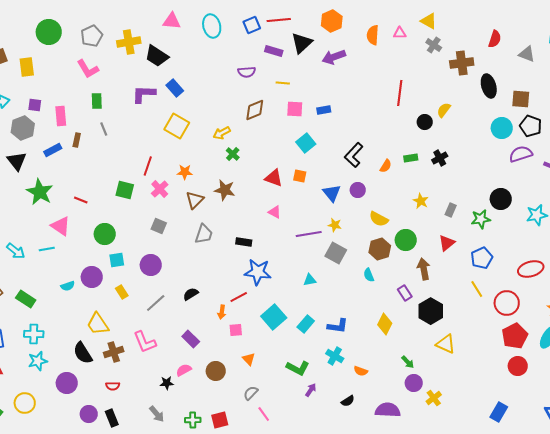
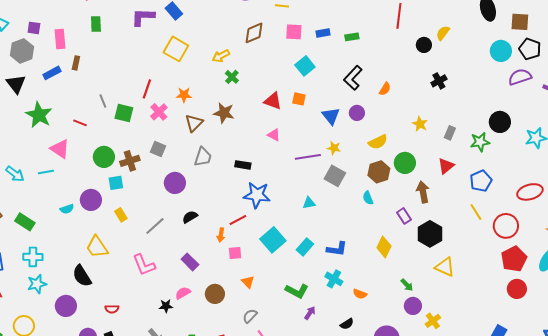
gray line: (104, 129) -> (103, 101), moved
green rectangle: (411, 158) -> (352, 37), moved
yellow semicircle: (379, 219) -> (378, 142), turned -54
purple circle: (151, 265) -> (175, 183), moved
brown cross: (114, 352) -> (130, 161), moved

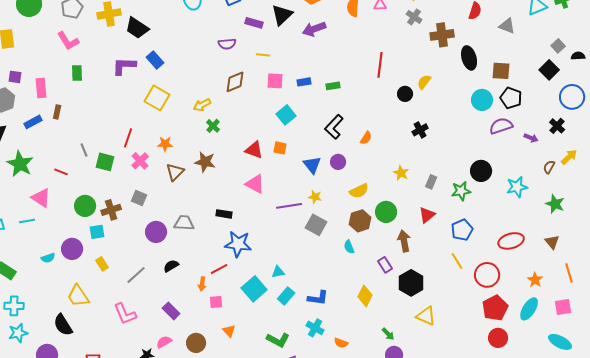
pink triangle: (274, 135) -> (255, 184), size x1.5
gray trapezoid: (203, 157) -> (184, 223), moved, turned -105
cyan triangle: (309, 203) -> (278, 272), moved

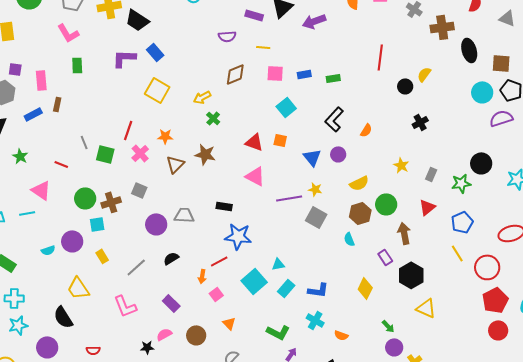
green star: (20, 164) -> (20, 156), size x0.6
pink square: (216, 302) -> (216, 294), turned -32

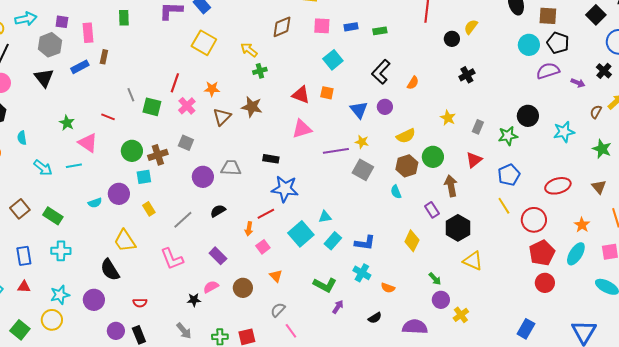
yellow arrow: (202, 97) -> (249, 50), turned 66
green cross: (213, 118) -> (260, 71), turned 32
green star: (20, 156) -> (67, 123), moved
pink triangle: (255, 176) -> (302, 129), turned -45
cyan star: (18, 325) -> (60, 295), moved

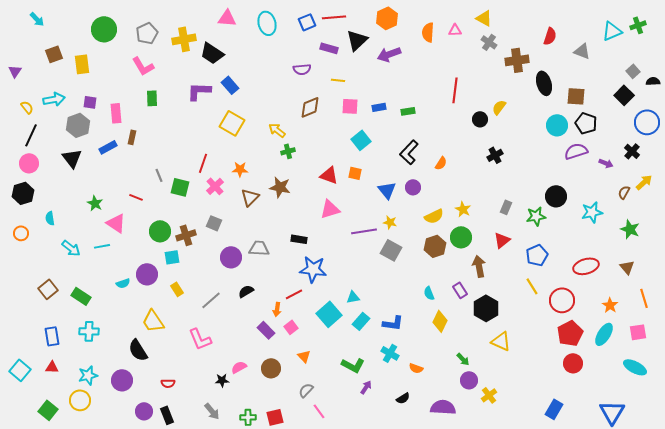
yellow star: (448, 118) -> (463, 209), moved
cyan semicircle: (396, 192) -> (429, 293), moved
purple rectangle: (218, 256) -> (266, 330), moved

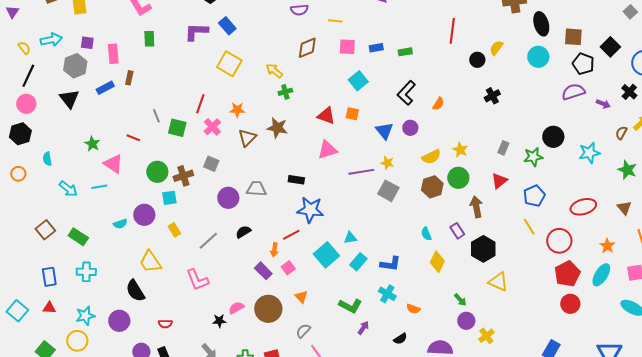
black square: (624, 95) -> (610, 47), moved
cyan circle: (557, 125) -> (538, 57), moved
brown circle: (271, 368) -> (268, 309), size x1.4

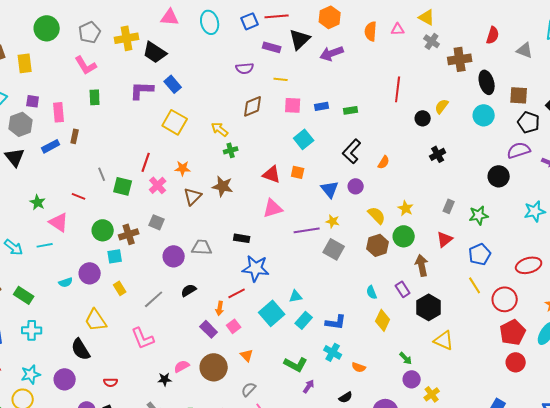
black circle: (553, 137) -> (499, 176), moved
yellow semicircle: (431, 157) -> (377, 215), turned -108

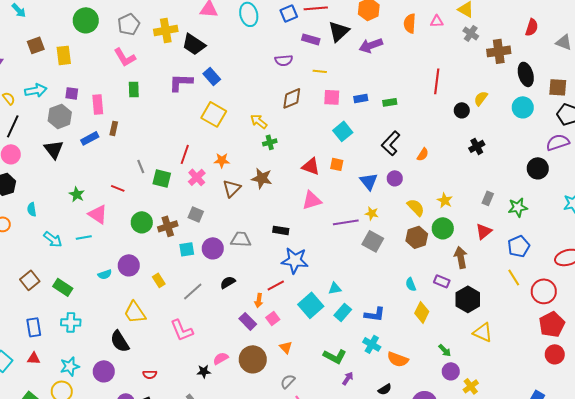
cyan square: (115, 256) -> (187, 249), moved
purple rectangle: (403, 289) -> (442, 281), turned -35
orange semicircle: (359, 367) -> (398, 359), size x1.5

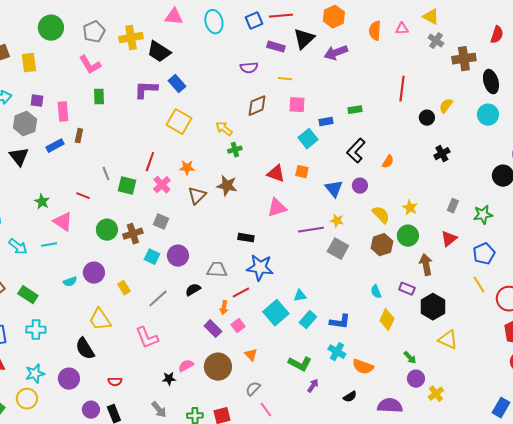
blue rectangle: (361, 98) -> (326, 122), moved
gray trapezoid: (241, 239) -> (217, 270), moved
cyan square: (187, 249) -> (152, 257), turned 35

